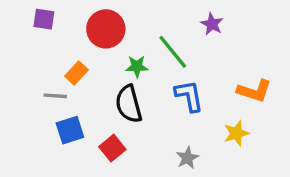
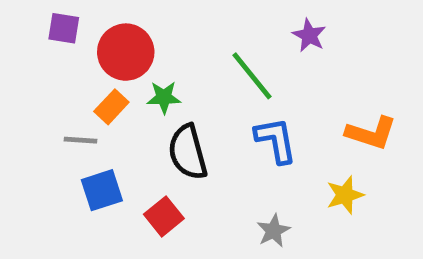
red circle: (106, 29) -> (126, 52), moved
green star: (137, 66) -> (164, 97), moved

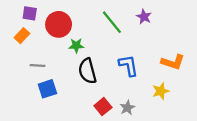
green line: (252, 76) -> (112, 22), moved
orange rectangle: (111, 107) -> (22, 36), moved
red square: (164, 216) -> (103, 107), moved

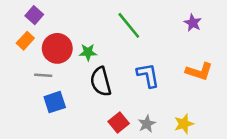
purple square: (30, 13) -> (34, 15), turned 32
purple star: (144, 17) -> (193, 23), moved
red circle: (59, 24) -> (57, 48), moved
yellow star: (161, 91) -> (184, 124), moved

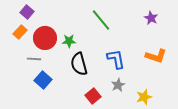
blue square: (55, 102) -> (43, 80), turned -30
gray star: (147, 124) -> (118, 85), moved

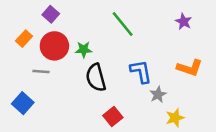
purple square: (27, 12) -> (51, 14), moved
blue square: (43, 80) -> (23, 103), moved
gray star: (118, 85) -> (158, 95), moved

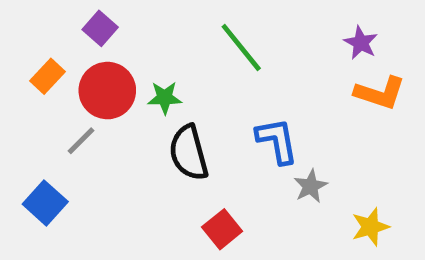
orange L-shape: (190, 68) -> (380, 93), moved
gray line: (41, 71) -> (81, 141), turned -49
yellow star: (175, 118) -> (370, 227), moved

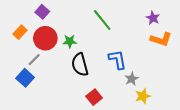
blue square: (45, 203) -> (25, 78), moved
yellow star: (370, 227) -> (143, 96), moved

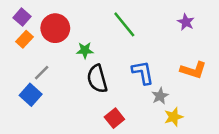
purple square: (42, 12) -> (22, 17), moved
red circle: (45, 38) -> (55, 28), moved
orange L-shape: (161, 39) -> (193, 70), moved

